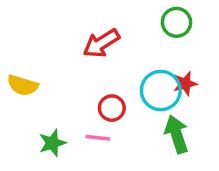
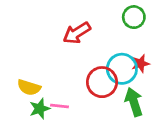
yellow semicircle: (23, 85) -> (29, 87), moved
red circle: (112, 108) -> (102, 82), moved, size x1.5
pink line: (98, 138) -> (60, 106), moved

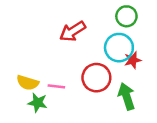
cyan circle: (122, 69) -> (119, 48), moved
pink line: (60, 106) -> (56, 86), moved
green star: (40, 109) -> (38, 103), turned 30

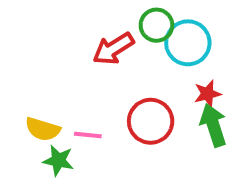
green circle: (126, 16) -> (156, 25), moved
cyan circle: (119, 48) -> (188, 43), moved
green arrow: (126, 96) -> (213, 125), moved

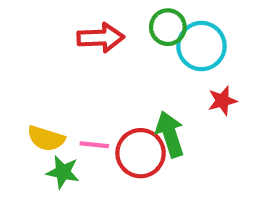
red arrow: (113, 49) -> (101, 38), moved, turned -150
red circle: (151, 121) -> (141, 153), moved
green arrow: (213, 125) -> (170, 134), moved

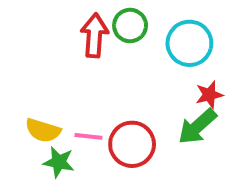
green circle: (168, 27) -> (130, 25), moved
red arrow: (101, 38) -> (94, 35), turned -84
green arrow: (170, 134) -> (197, 126), moved, turned -114

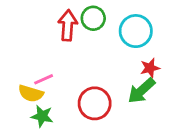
pink line: (88, 136) -> (44, 79), moved, turned -30

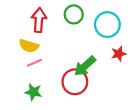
red arrow: (68, 25) -> (39, 20), moved
green arrow: (141, 91) -> (85, 66), moved
yellow semicircle: (31, 93) -> (29, 46), moved

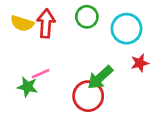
yellow semicircle: (29, 46) -> (22, 23), moved
green star: (33, 92) -> (27, 87), moved

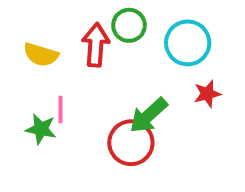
yellow semicircle: (22, 23) -> (41, 55), moved
red arrow: (46, 23) -> (96, 45), moved
pink line: (41, 74) -> (60, 109), turned -66

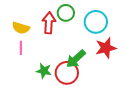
red star: (207, 94) -> (106, 48), size x1.5
pink line: (60, 109) -> (21, 48), moved
green star: (41, 129) -> (44, 71), moved

